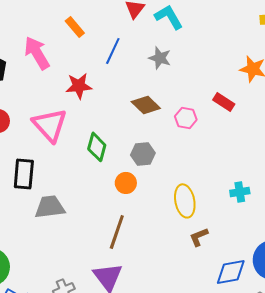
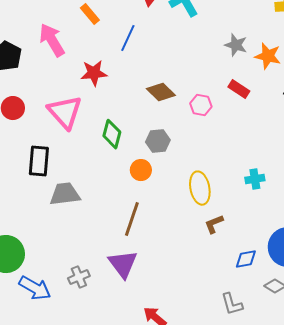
gray star: (160, 58) -> (236, 45), moved
blue diamond: (231, 272) -> (246, 259), size x0.7

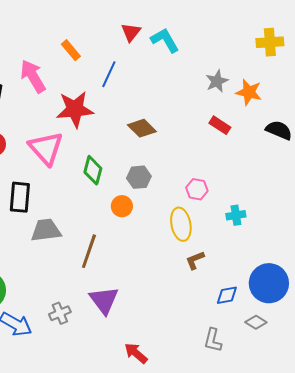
gray star: (236, 45) -> (217, 81), turned 30
red star: (94, 73) -> (75, 109), size x1.4
pink hexagon: (201, 105) -> (197, 189), moved
brown line: (132, 219) -> (89, 251), moved
gray L-shape: (232, 304) -> (213, 340), turned 30

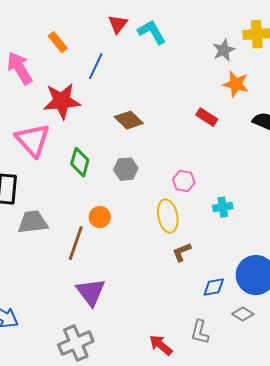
gray star: (217, 81) -> (224, 50), moved
orange circle: (122, 206) -> (100, 217), moved
gray cross: (60, 313) -> (76, 343), moved, size x1.6
red arrow: (136, 353) -> (161, 345), moved

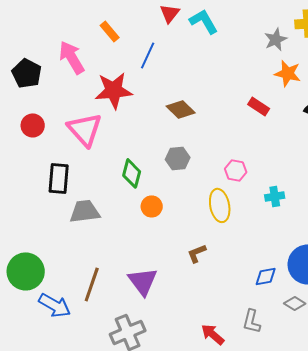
green diamond: (80, 162) -> (132, 173), moved
brown line: (76, 243) -> (92, 284), moved
brown L-shape: (182, 252) -> (197, 253), moved

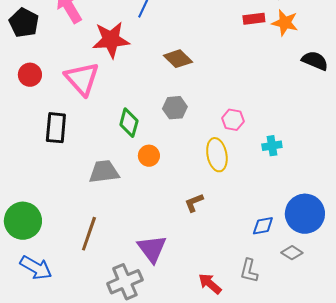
red rectangle: (259, 106) -> (254, 19), moved, turned -40
gray trapezoid: (85, 211) -> (104, 172), moved
purple triangle: (143, 281) -> (152, 249), moved
blue arrow: (55, 305) -> (36, 268), moved

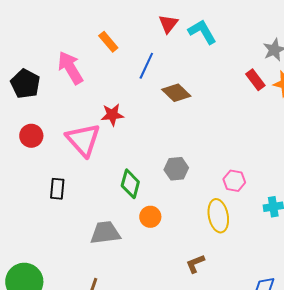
red rectangle: (254, 19) -> (255, 80), turned 60
red star: (111, 40) -> (112, 115), moved, size x0.6
brown diamond: (178, 59) -> (176, 93), moved
black rectangle: (56, 128) -> (57, 189), size x0.7

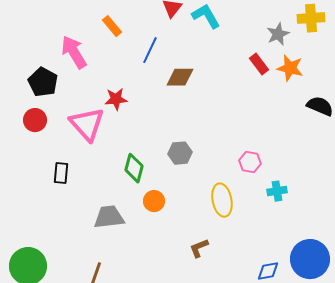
black pentagon: (25, 84) -> (43, 82), moved
brown diamond: (176, 93) -> (180, 77), turned -44
pink hexagon: (234, 181) -> (250, 162), moved

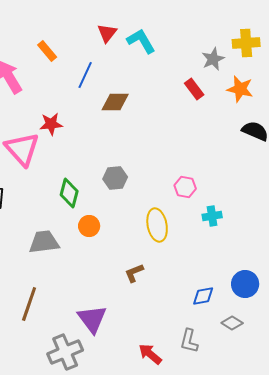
orange star: (290, 68) -> (240, 89), moved
blue circle: (310, 259) -> (245, 284), size x0.7

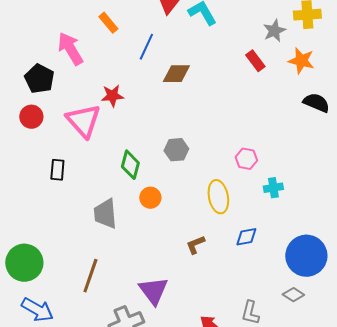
gray trapezoid: (44, 242) -> (105, 214), turned -88
blue circle: (245, 284) -> (306, 256), size x1.5
blue diamond: (203, 296) -> (246, 237), moved

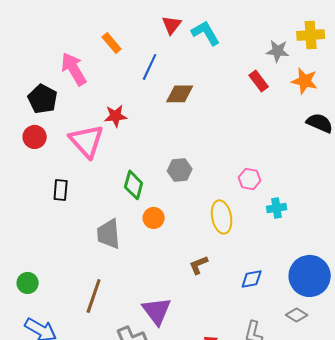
gray star: (274, 31) -> (278, 51), turned 30
blue diamond: (246, 237) -> (252, 279), moved
green circle: (24, 263) -> (28, 283), size x0.6

